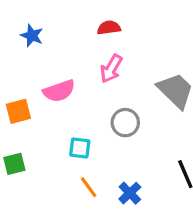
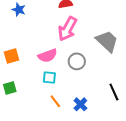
pink arrow: (111, 69) -> (68, 29), size x1.4
pink semicircle: (59, 91) -> (48, 56), moved

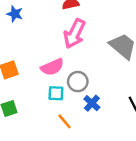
gray circle: (77, 61) -> (78, 82), moved
blue cross: (80, 104) -> (92, 103), moved

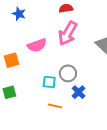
pink semicircle: (52, 67) -> (37, 45), moved
orange line: (65, 121) -> (55, 106), turned -40

